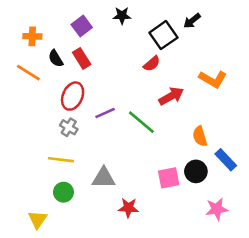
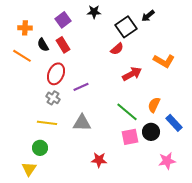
green line: (141, 122) -> (127, 112), moved
orange semicircle: (200, 136) -> (154, 105), turned 42
gray triangle: (104, 178) -> (82, 123), moved
green circle: (63, 192) -> (40, 148), moved

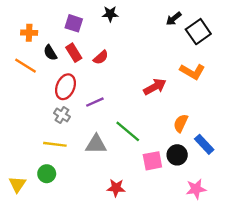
purple square: (63, 20) -> (74, 23), turned -35
black square: (126, 27) -> (198, 32), moved
red semicircle: (117, 49) -> (101, 57), moved
green line: (127, 112) -> (128, 131), moved
yellow triangle: (29, 169) -> (17, 184), moved

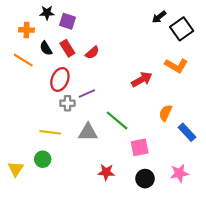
black star: (110, 14) -> (47, 13), moved
gray cross: (62, 115) -> (67, 103), moved, turned -32
black circle: (177, 155) -> (145, 179), moved

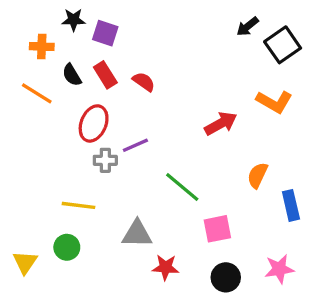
red semicircle: (92, 53) -> (144, 82), turned -104
gray triangle: (88, 132) -> (137, 234), moved
blue rectangle: (187, 132) -> (291, 205), turned 30

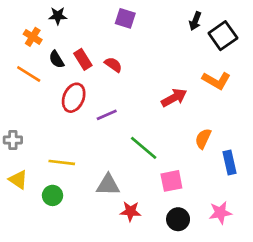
black arrow: (247, 26) -> (195, 21), turned -30
purple square: (105, 33) -> (125, 18), moved
orange cross: (42, 47) -> (33, 37), turned 30
gray cross: (105, 160) -> (13, 140), moved
yellow triangle: (25, 262) -> (18, 180), moved, turned -30

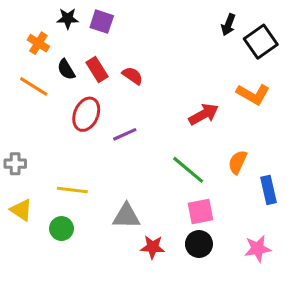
purple square: (125, 18) -> (102, 22), moved
green line: (144, 148) -> (188, 170), moved
black circle: (178, 219) -> (199, 244), moved

